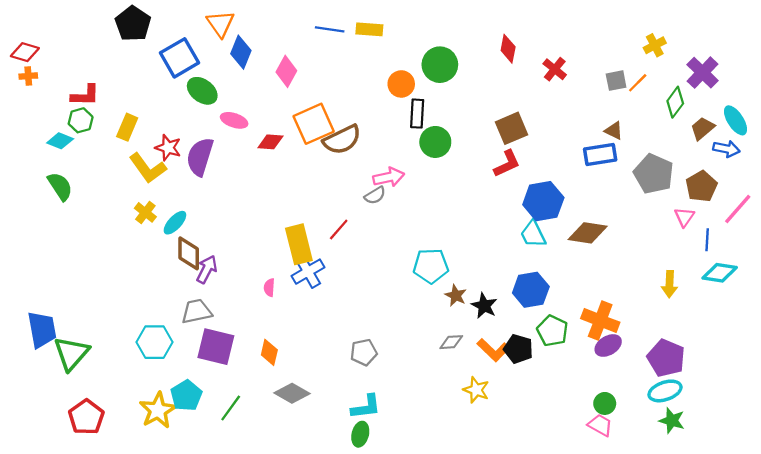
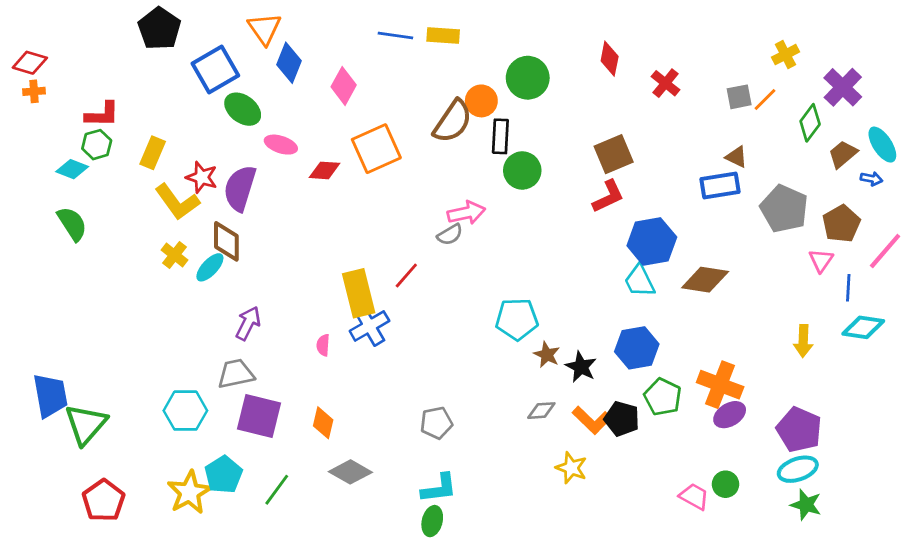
brown semicircle: (342, 140) -> (453, 121), moved, turned -30
blue arrow: (726, 149) -> (871, 179), size x0.7
brown diamond: (189, 253) -> (226, 241), moved
pink trapezoid: (600, 425) -> (694, 496), moved

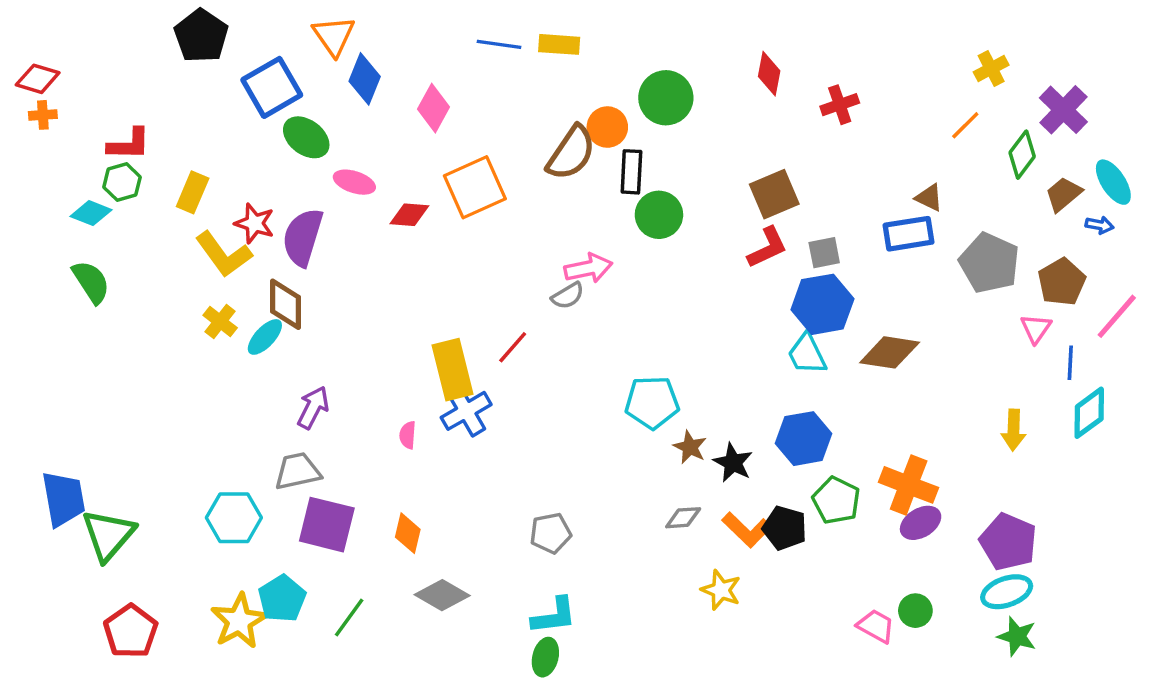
red cross: (665, 83) -> (840, 105), turned 32
gray square: (739, 97) -> (824, 253), moved
cyan diamond: (863, 327) -> (1089, 413), turned -45

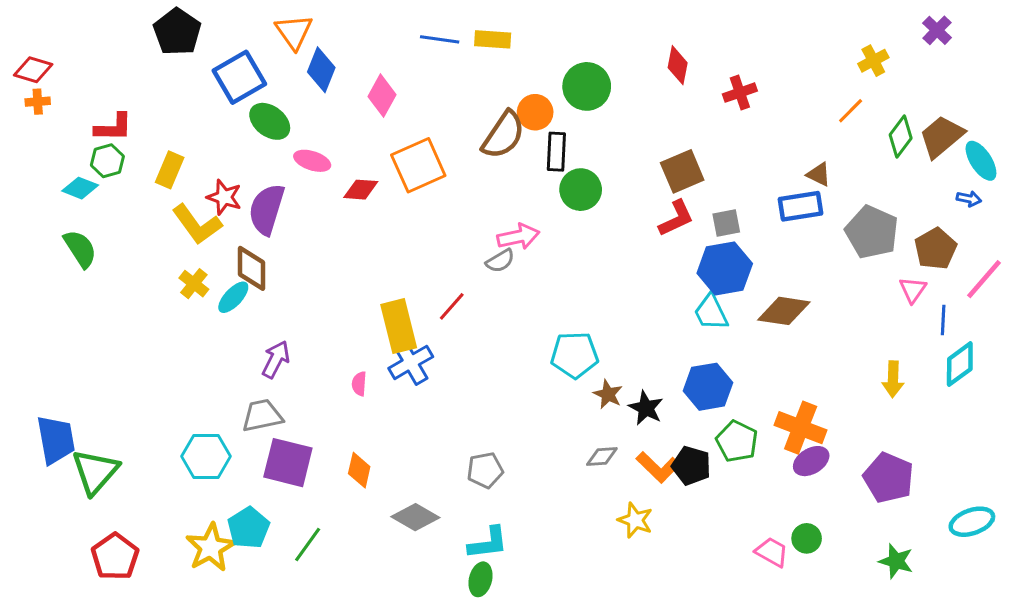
purple cross: (1063, 110) -> (937, 30), moved, size x0.7
brown trapezoid: (1063, 194) -> (942, 136), moved, size x1.4
cyan ellipse: (1007, 592) -> (972, 522), moved
gray diamond: (442, 595) -> (415, 517), moved

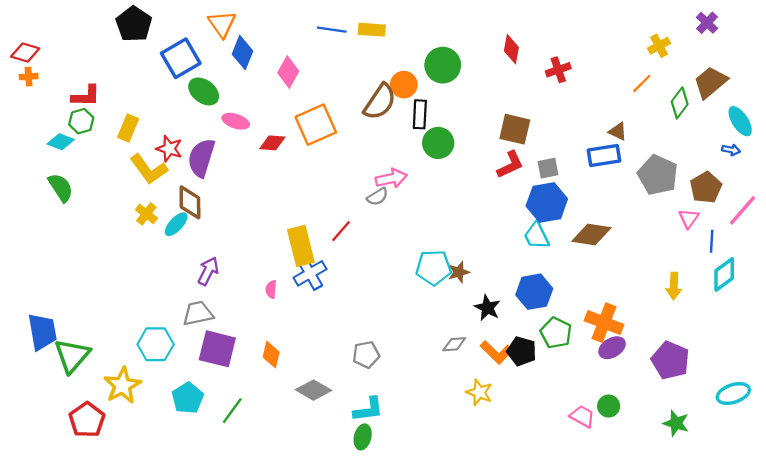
brown trapezoid: (942, 136) -> (710, 82), moved
brown square: (682, 171) -> (515, 129), turned 36
brown star: (608, 394) -> (459, 272), moved, turned 30
yellow star: (211, 547) -> (122, 385), moved

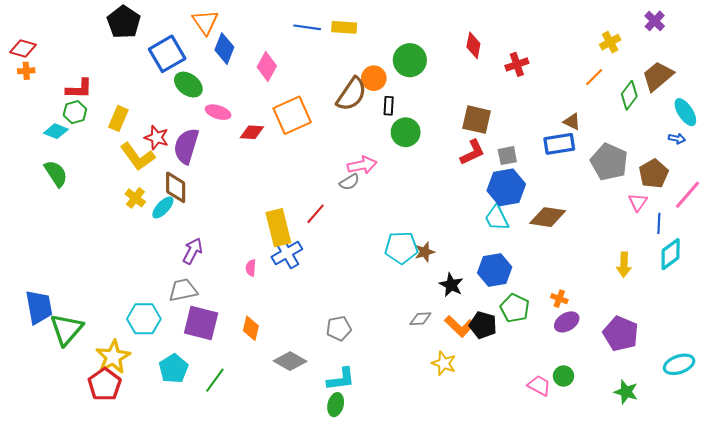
black rectangle: (420, 114) -> (389, 106), size x0.7
orange cross: (604, 323) -> (559, 299), size x0.5
red pentagon: (87, 420) -> (105, 384), moved

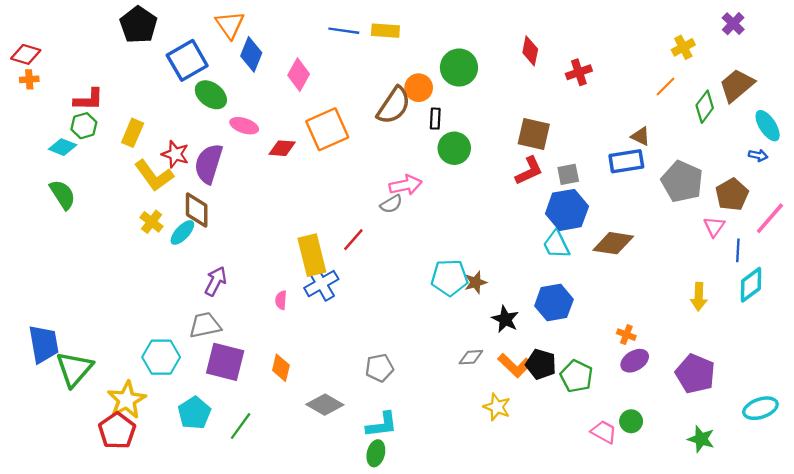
green pentagon: (515, 308) -> (576, 376), moved

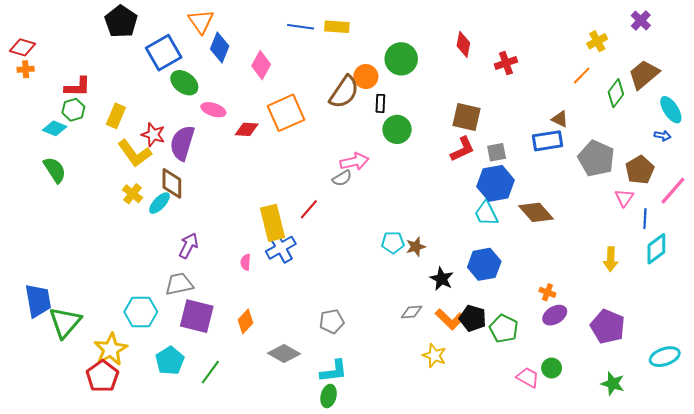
brown diamond: (613, 243) -> (536, 212), turned 40
cyan pentagon: (449, 278) -> (393, 242), size x0.7
orange diamond: (281, 368) -> (246, 321), turned 30

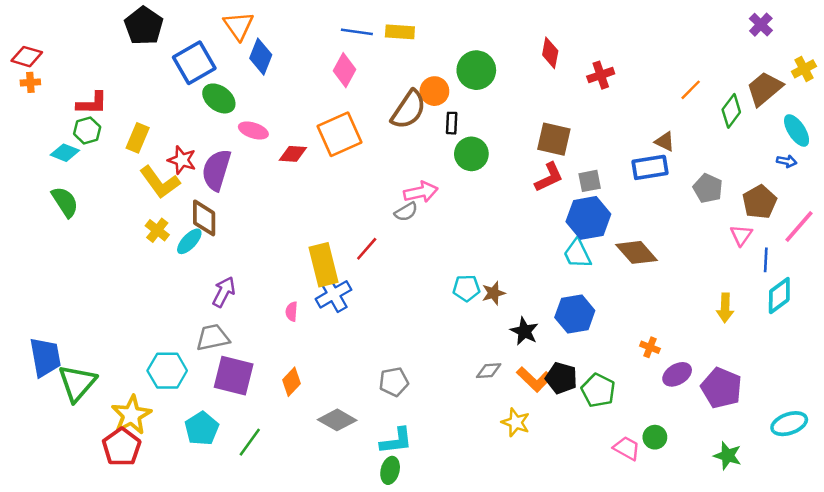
yellow cross: (597, 41) -> (804, 69), moved
pink diamond: (261, 65) -> (345, 70), moved
gray pentagon: (596, 158) -> (708, 188), size x0.7
purple ellipse: (555, 315) -> (677, 374), moved

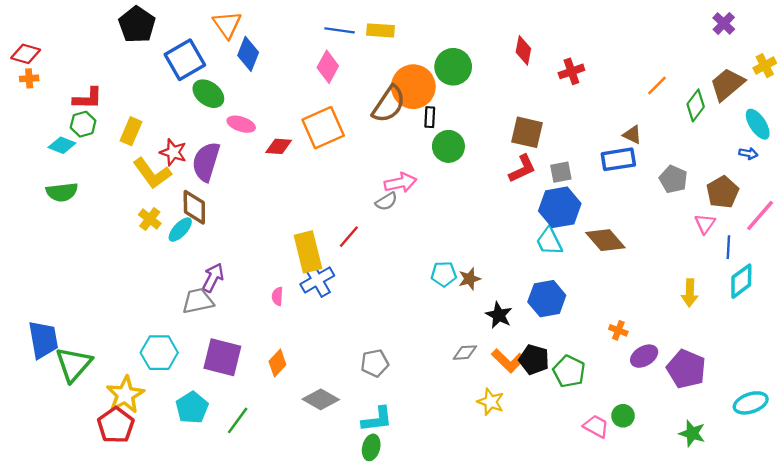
orange circle: (434, 91) -> (413, 87), size x1.6
green semicircle: (65, 202) -> (62, 192), turned 116
gray trapezoid: (213, 337) -> (198, 301), moved

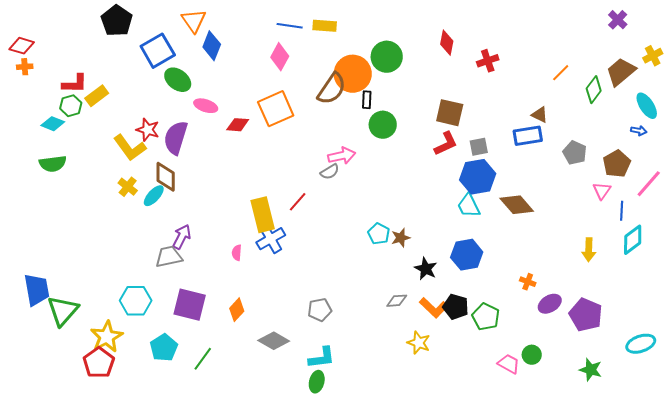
yellow rectangle: (131, 131) -> (97, 96), moved, turned 30
cyan pentagon: (444, 274) -> (379, 234), turned 30

